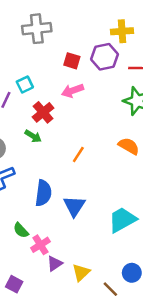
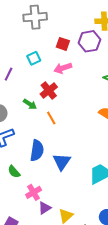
cyan square: (25, 84) -> (34, 58), moved
red cross: (43, 112) -> (49, 90), moved
orange line: (78, 154) -> (51, 118), moved, turned -64
green semicircle: (21, 230) -> (14, 172), moved

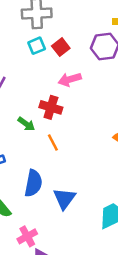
red square: (63, 44) -> (61, 47), moved, turned 32
cyan square: (34, 58) -> (37, 46), moved
red cross: (49, 90) -> (51, 107), turned -36

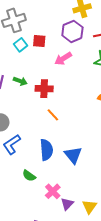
red square: (61, 47) -> (39, 41), turned -32
pink arrow: (70, 79) -> (63, 59), moved
green arrow: (26, 124) -> (20, 81), moved

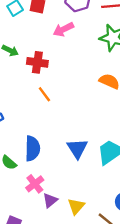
blue semicircle: (46, 150) -> (33, 148), moved
blue triangle: (73, 155) -> (77, 149), moved

